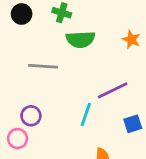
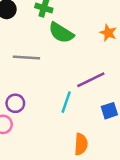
green semicircle: (80, 39) -> (61, 33), turned 35

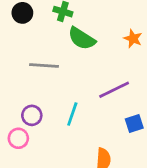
cyan line: (66, 102) -> (72, 114), moved

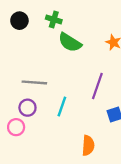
gray line: (44, 65) -> (34, 82), moved
purple line: (114, 90) -> (97, 86), turned -45

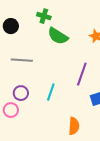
black circle: (19, 21) -> (11, 26), moved
gray line: (34, 82) -> (22, 60), moved

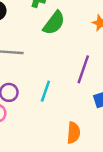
green semicircle: (58, 36) -> (54, 23), turned -85

